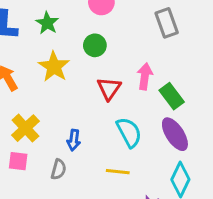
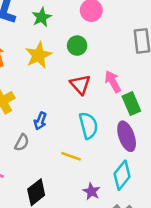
pink arrow: (145, 76) -> (113, 82), turned -50
red triangle: (109, 88) -> (80, 85), turned -30

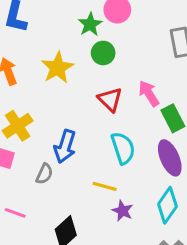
green star: (42, 17) -> (90, 24), moved
blue arrow: (40, 121) -> (65, 146), size x1.5
purple star: (91, 191) -> (123, 211), moved

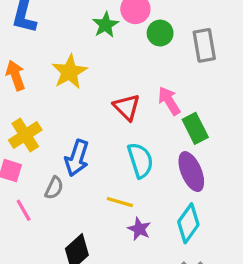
green circle: (103, 53) -> (160, 33), moved
pink line: (15, 213) -> (24, 210), moved, turned 40

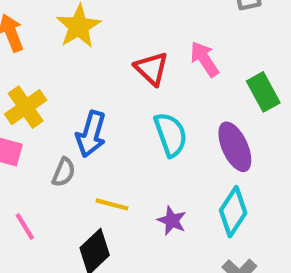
green rectangle: (195, 128) -> (263, 92), moved
yellow line: (120, 202) -> (112, 204), moved
pink line: (24, 210) -> (25, 226), moved

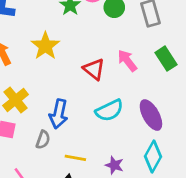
green rectangle: (263, 92) -> (166, 59), moved
cyan semicircle: (171, 135) -> (109, 110), turned 88

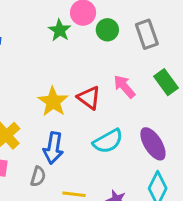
yellow star: (45, 46) -> (53, 102), moved

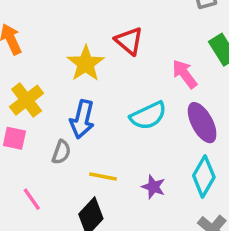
pink arrow: (124, 87) -> (185, 74), moved
red triangle: (89, 98) -> (129, 41), moved

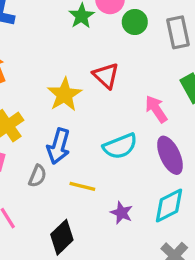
yellow line: (103, 176) -> (82, 186), moved
cyan diamond: (204, 176) -> (169, 205), turned 30

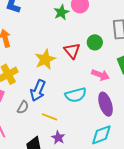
green circle: (135, 22) -> (95, 42), moved
pink arrow: (156, 109) -> (100, 75), turned 138
purple star: (122, 213) -> (58, 138), moved

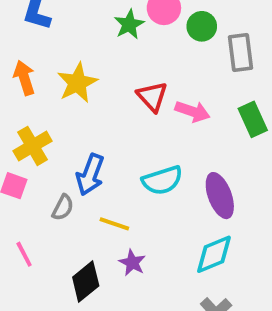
green circle: (95, 42) -> (202, 26), moved
yellow star: (45, 59) -> (77, 83), moved
pink arrow: (100, 75) -> (192, 111), moved

